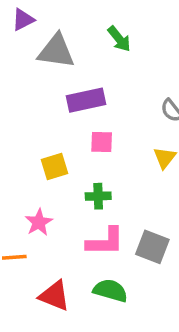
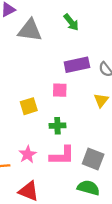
purple rectangle: (86, 100) -> (77, 65), moved
pink star: (39, 222) -> (28, 154), moved
green semicircle: (110, 290) -> (88, 188), moved

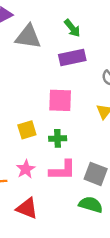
purple rectangle: (77, 65) -> (72, 58), moved
pink square: (60, 90) -> (60, 100), size x1.5
yellow square: (29, 106) -> (27, 130), moved

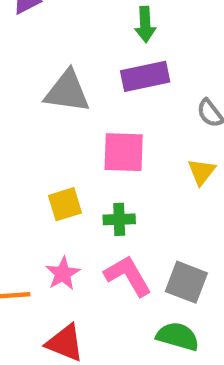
green arrow: (72, 28) -> (145, 24), turned 36
gray triangle: (28, 37) -> (67, 92), moved
pink L-shape: (62, 170) -> (128, 276), turned -120

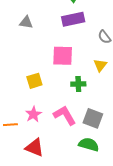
gray triangle: (67, 92) -> (26, 22), moved, size x0.6
green cross: (119, 219) -> (78, 84), moved

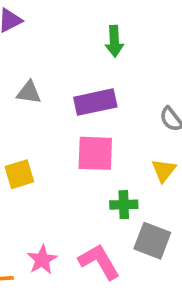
purple rectangle: (73, 19) -> (95, 102), moved
yellow square: (34, 81) -> (19, 174), moved
gray square: (93, 118) -> (152, 241), moved

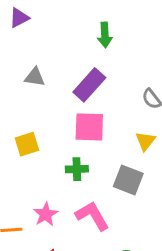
purple rectangle: (95, 102) -> (89, 85), turned -36
green cross: (124, 205) -> (77, 169), moved
gray square: (152, 241) -> (128, 180), moved

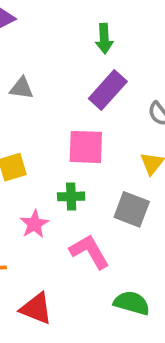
purple rectangle: (89, 85) -> (108, 90), moved
pink star: (46, 214) -> (34, 224), moved

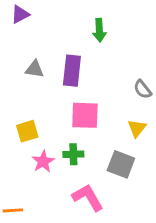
purple rectangle: (108, 90) -> (72, 71), moved, turned -36
pink star: (34, 224) -> (43, 161), moved

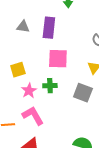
pink L-shape: (88, 197) -> (33, 116), moved

